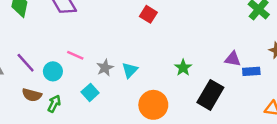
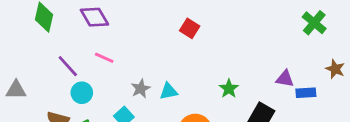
pink line: (75, 55) -> (104, 58), moved
purple line: (26, 63) -> (68, 66), moved
cyan triangle: (130, 70) -> (169, 91), turned 35

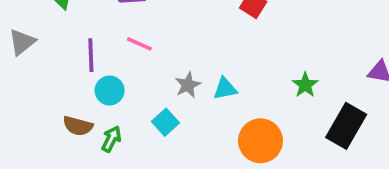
purple line: (68, 66) -> (91, 55), turned 40
gray triangle: (16, 90) -> (22, 42), moved, turned -40

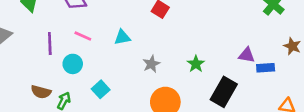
gray star: (188, 85) -> (151, 64), moved
cyan triangle: (225, 89) -> (122, 37), moved
cyan circle: (110, 91) -> (73, 64), moved

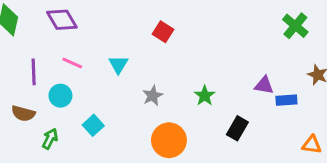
cyan triangle: (122, 37) -> (118, 64), turned -48
brown semicircle: (41, 92) -> (23, 113), moved
black rectangle: (224, 92) -> (237, 128), size x0.7

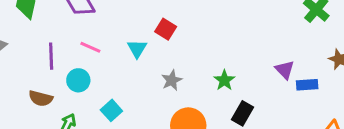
red square: (163, 32) -> (166, 29), moved
purple triangle: (264, 85) -> (285, 70), turned 36
black rectangle: (237, 128) -> (242, 113), moved

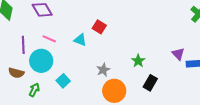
cyan triangle: (137, 49) -> (80, 40), turned -40
cyan circle: (78, 80) -> (41, 61), size x1.5
gray star: (172, 80) -> (103, 70), moved

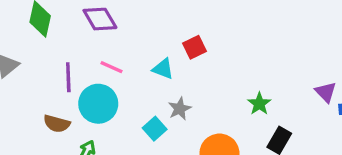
red square: (99, 27) -> (195, 47), turned 32
gray star: (103, 70) -> (180, 109), moved
cyan square: (63, 81) -> (155, 129), moved

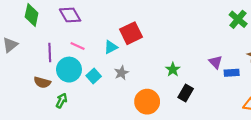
red square: (195, 47) -> (131, 33), size x1.5
cyan triangle: (163, 69) -> (111, 47), turned -48
cyan square: (155, 129) -> (94, 76), moved

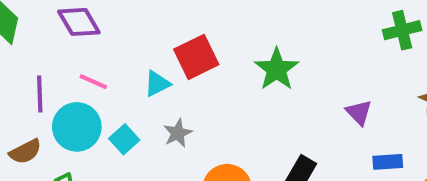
green cross: (238, 19) -> (402, 30), turned 36
green star: (173, 70) -> (277, 69), moved, size x1.5
blue rectangle: (232, 73) -> (388, 162), moved
brown semicircle: (42, 82) -> (25, 152), turned -42

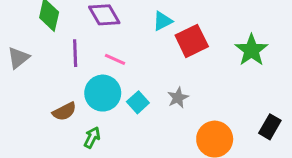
cyan triangle: (157, 84) -> (163, 21), moved
purple line: (40, 94) -> (75, 53), moved

